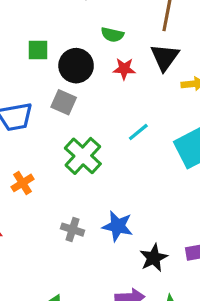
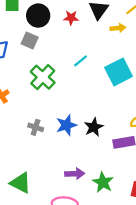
blue star: (118, 226) -> (66, 125), turned -30
black star: (154, 258) -> (94, 127), moved

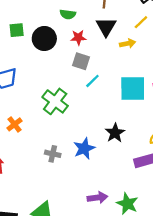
gray square: (30, 40) -> (81, 61), moved
cyan square: (119, 72) -> (133, 89), turned 32
black star: (94, 127) -> (115, 133), moved

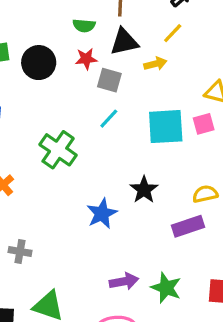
green semicircle: (68, 14) -> (84, 26), moved
black triangle: (106, 27) -> (124, 42), turned 50
gray square: (81, 61) -> (109, 80), moved
gray cross: (53, 154) -> (20, 251), moved

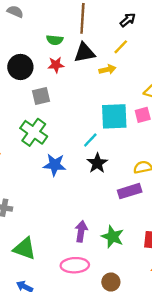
gray square: (109, 80) -> (41, 96), moved, turned -30
cyan line: (109, 119) -> (90, 140), moved
blue star: (102, 214) -> (55, 165), moved, turned 30
purple arrow: (124, 281) -> (81, 231), turned -72

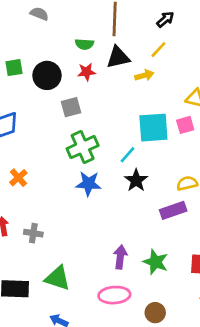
green cross: (34, 132) -> (83, 147), moved, turned 32

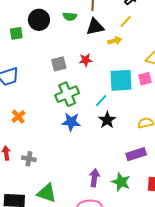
red star: (87, 72) -> (86, 60), moved
black circle: (47, 75) -> (39, 20), moved
purple rectangle: (173, 210) -> (136, 154), moved

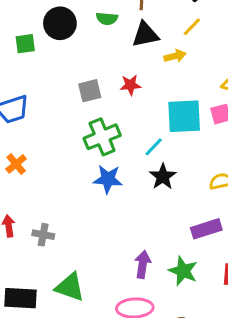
orange cross: (18, 117) -> (16, 164), moved

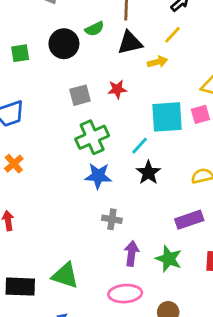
green semicircle: (107, 19) -> (94, 29), turned -30
black circle: (60, 23) -> (64, 44), moved
gray cross: (43, 235) -> (112, 219), moved

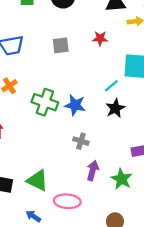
gray square: (80, 95) -> (61, 45), moved
green cross: (92, 137) -> (45, 102), moved, turned 35
pink ellipse: (125, 294) -> (67, 201), moved

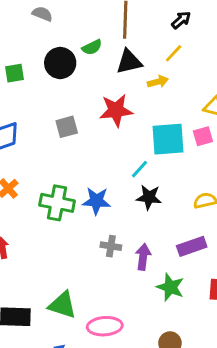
red star: (100, 38) -> (116, 110), size x1.6
black star: (115, 108) -> (149, 197), turned -30
purple arrow: (93, 170) -> (143, 257), moved

